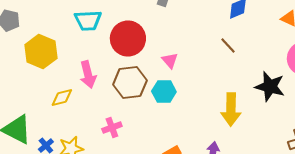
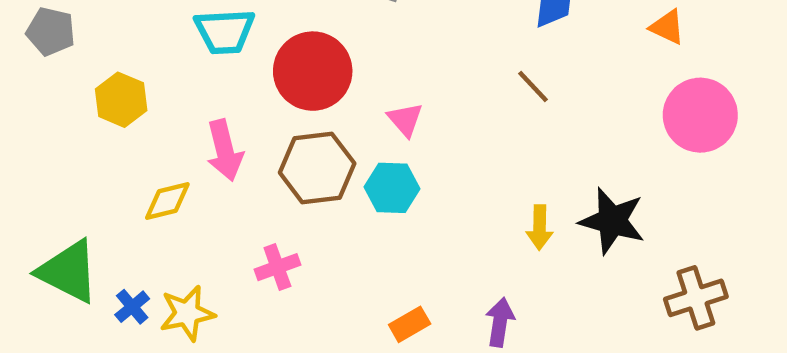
yellow hexagon: (41, 52) -> (121, 100), size x0.7
black star: (270, 86) -> (612, 221), moved
yellow arrow: (231, 110) -> (540, 227), size x0.6

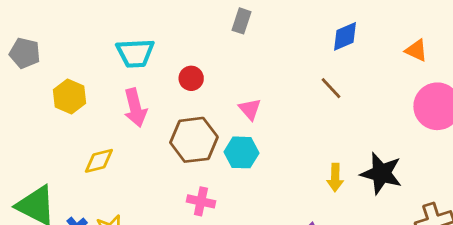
red circle: (313, 71) -> (191, 78), size x0.5
pink arrow: (225, 150) -> (135, 108), moved
pink cross: (277, 267) -> (201, 201), moved, turned 32

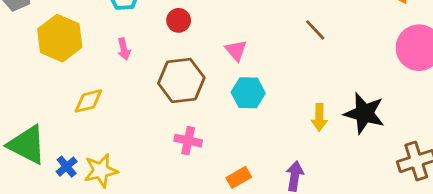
yellow hexagon: (70, 96) -> (60, 38), size x1.4
pink arrow: (135, 108) -> (124, 49), size x0.6
cyan hexagon: (242, 152) -> (248, 93), moved

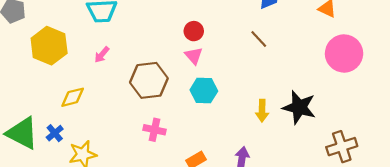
red circle: (179, 20) -> (194, 31), moved
pink arrow: (124, 49) -> (102, 55), turned 54
blue cross: (67, 167) -> (55, 133), moved

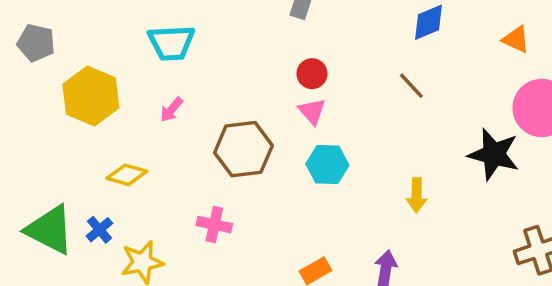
yellow diamond: (73, 97) -> (127, 175), turned 30
black star: (299, 107) -> (494, 154), moved
pink cross: (154, 130) -> (214, 225), moved

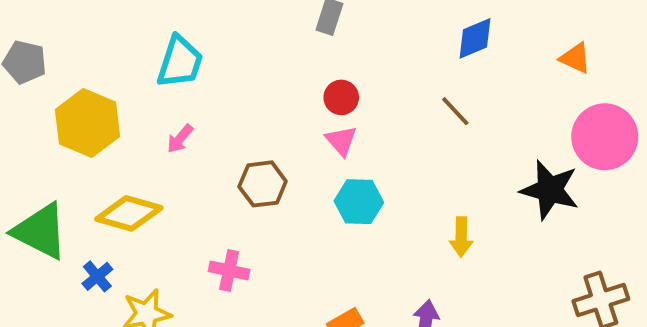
cyan trapezoid: (171, 43) -> (180, 62), turned -69
brown hexagon: (243, 149) -> (263, 184), size x0.7
yellow diamond: (127, 175) -> (129, 213), size x1.4
green triangle: (50, 230) -> (40, 231), moved

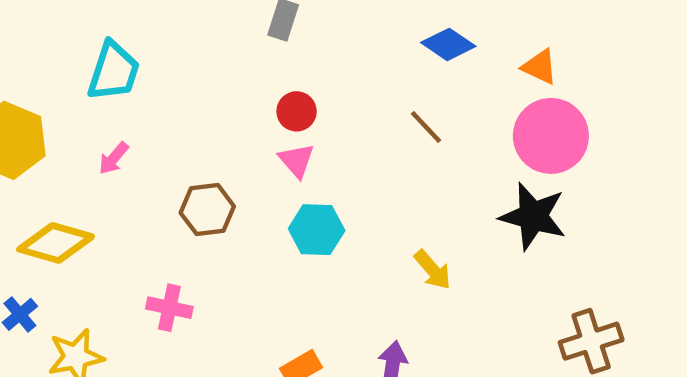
blue diamond: (475, 38) -> (448, 44), turned 57
orange triangle: (575, 58) -> (540, 67), moved
pink circle: (605, 137) -> (551, 136), moved
yellow arrow: (461, 237) -> (433, 270), turned -42

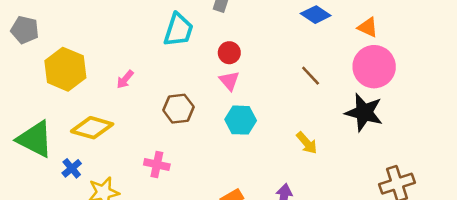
cyan trapezoid: (114, 71) -> (178, 30), moved
brown line: (426, 127) -> (311, 76), moved

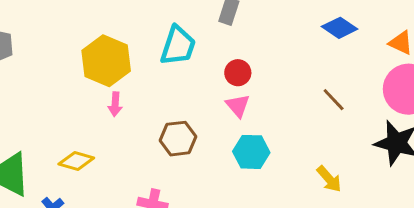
yellow hexagon: (65, 69) -> (106, 61), moved
pink arrow: (125, 79) -> (115, 104), turned -36
yellow diamond: (92, 128) -> (76, 161), size x0.7

